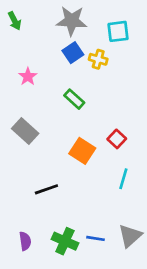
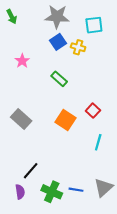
gray rectangle: (25, 131) -> (21, 119), moved
black line: (46, 189) -> (31, 171), moved, turned -30

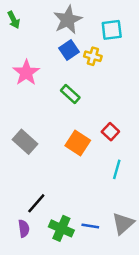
gray star: (57, 17) -> (68, 20), turned -30
pink star: (22, 61) -> (26, 73), size x1.5

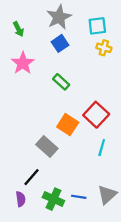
green arrow: (14, 20) -> (18, 29), moved
yellow cross: (93, 56) -> (104, 48), moved
red square: (110, 132) -> (96, 115), size x1.6
gray rectangle: (25, 142) -> (47, 146), moved

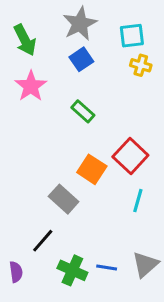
green arrow: (18, 29) -> (25, 40), size x1.5
purple semicircle: (21, 199) -> (16, 272), moved

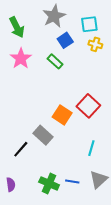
blue square: (81, 59) -> (65, 40), moved
green rectangle: (83, 111) -> (55, 61), moved
cyan line: (138, 201) -> (91, 148), moved
black line: (43, 241) -> (21, 149), moved

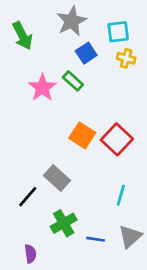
pink star: (21, 58) -> (42, 88), moved
orange square: (62, 115) -> (82, 135), moved
green cross: (49, 183) -> (64, 223), moved, turned 36
purple semicircle: (11, 184) -> (30, 254), moved

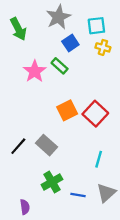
orange square: (82, 135) -> (67, 110), turned 30
black line: (28, 197) -> (18, 146), moved

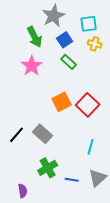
green arrow: (18, 29) -> (35, 37), moved
green rectangle: (60, 66) -> (69, 62), moved

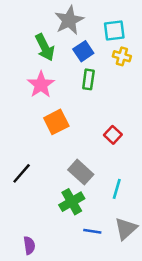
green rectangle: (69, 62) -> (88, 79), turned 56
orange square: (62, 102) -> (56, 122), moved
red square: (88, 105) -> (113, 135), size x0.6
gray rectangle: (43, 134) -> (81, 172), moved
green cross: (48, 168) -> (72, 202), moved

